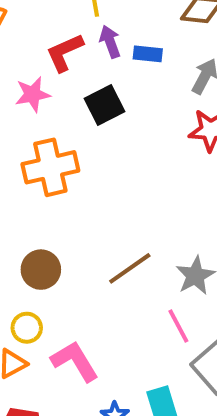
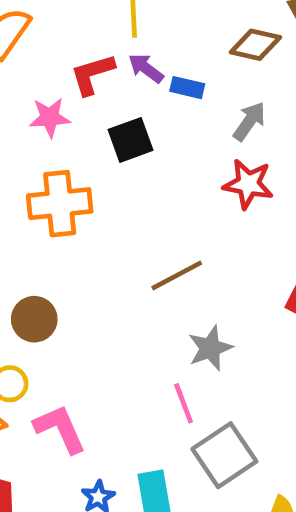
purple arrow: (110, 42) -> (146, 68), turned -40
brown line: (130, 268) -> (177, 275), moved

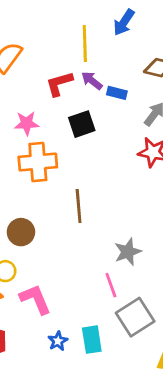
pink star: (50, 117) -> (27, 123), moved
brown line: (177, 275) -> (79, 206), moved, turned -68

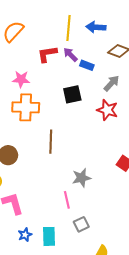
blue arrow: (124, 22) -> (96, 27), moved, turned 54
black square: (82, 124) -> (72, 94), moved
gray square: (135, 317) -> (81, 224), size x0.6

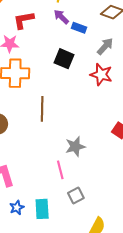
red L-shape: (47, 54) -> (24, 20), moved
black square: (72, 94) -> (64, 59), turned 36

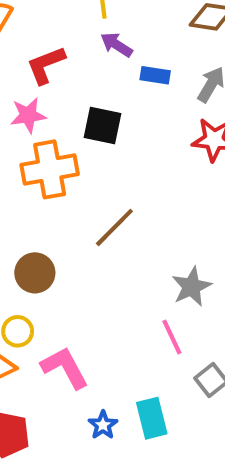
blue rectangle: (79, 28) -> (155, 75), moved
black square: (64, 59) -> (103, 125), moved
brown line: (42, 109) -> (114, 227), turned 55

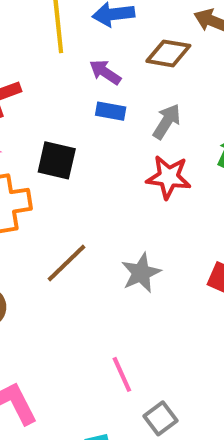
purple arrow: (116, 45) -> (105, 72), moved
gray star: (192, 287) -> (141, 273), moved

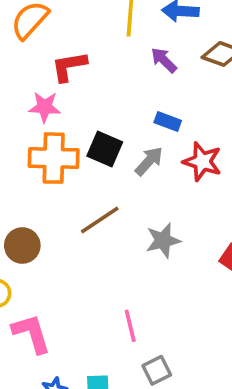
blue rectangle: (111, 111) -> (168, 121), moved
gray arrow: (167, 122) -> (149, 161), moved
black square: (57, 160) -> (105, 149), moved

